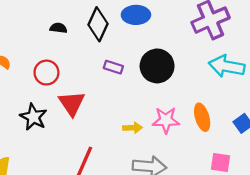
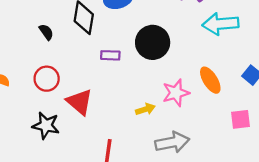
black semicircle: (58, 28) -> (46, 32), turned 63

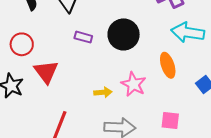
orange ellipse: (210, 80) -> (168, 65), moved
pink star: (176, 93) -> (133, 84), turned 30
pink square: (240, 119) -> (170, 121), moved

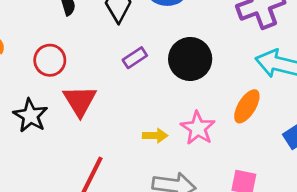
purple rectangle: (83, 37) -> (135, 58), turned -54
orange ellipse: (168, 65) -> (247, 106), turned 45

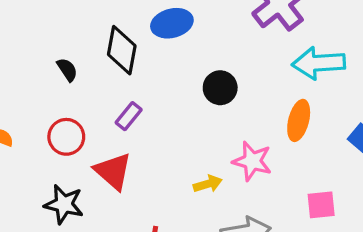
purple rectangle: (135, 58) -> (129, 116), moved
black circle: (190, 59) -> (220, 88), size x0.7

